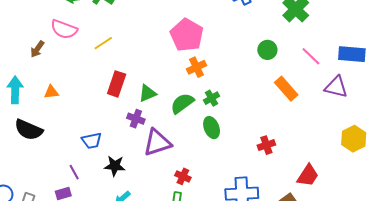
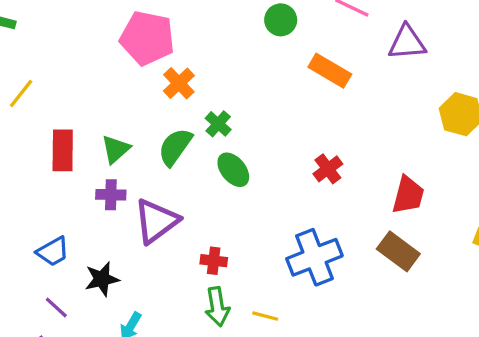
purple line: (74, 172) -> (56, 307), moved

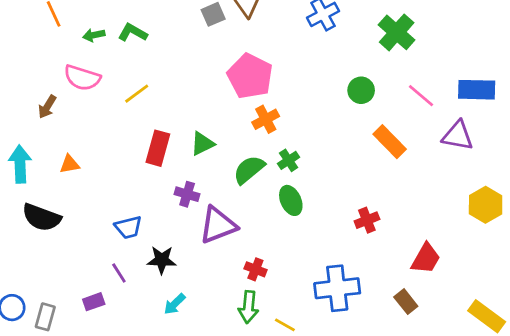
green triangle: (116, 149) -> (202, 144), moved
brown rectangle: (398, 251) -> (406, 302), size x0.7

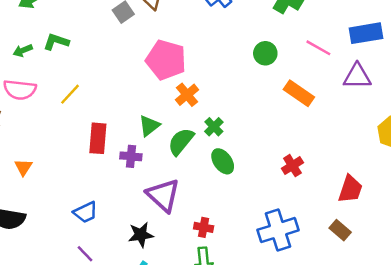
green triangle: (202, 144) -> (149, 126), moved
orange triangle: (70, 164) -> (23, 167), turned -36
purple cross: (187, 194) -> (131, 156), moved
purple triangle: (218, 225) -> (163, 195), turned -45
black star: (162, 260) -> (141, 235), moved

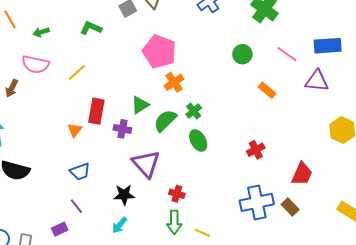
green L-shape: (56, 42) -> (91, 28), moved
orange rectangle: (299, 93) -> (267, 90), size x0.7
orange triangle: (23, 167) -> (75, 130), moved
blue cross: (278, 230) -> (257, 202), moved

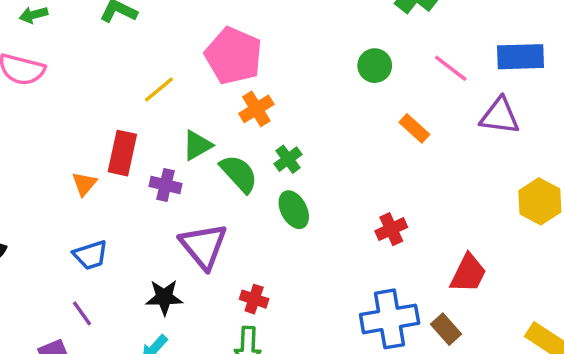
yellow line: (77, 72) -> (159, 89), moved
green semicircle: (165, 121) -> (239, 174), turned 90

